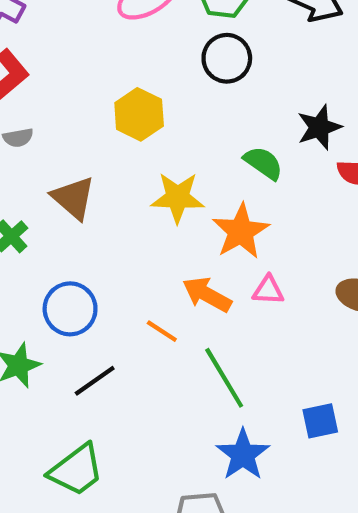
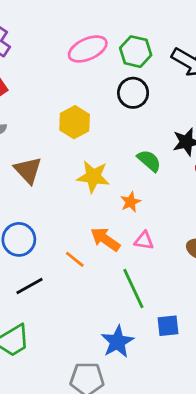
orange star: (241, 231) -> (131, 202), size x0.6
green line: (224, 378) -> (133, 288), moved

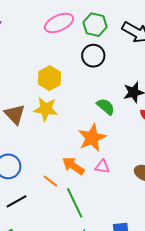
yellow star: (93, 177) -> (46, 109), moved
orange star: (131, 202) -> (92, 138), size x1.8
green line: (133, 288) -> (75, 203), moved

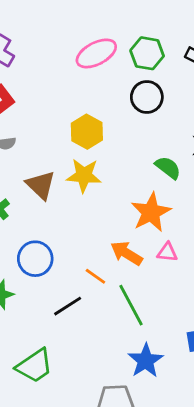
black line: (17, 201) -> (68, 306), moved

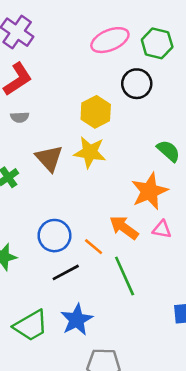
black circle: (147, 97) -> (137, 84), moved
blue circle: (35, 259) -> (54, 236), moved
blue star: (146, 361) -> (77, 320), moved

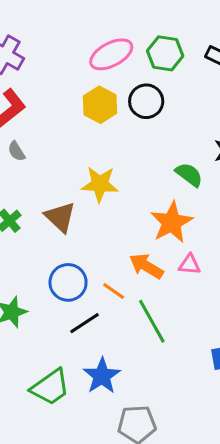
yellow hexagon: (96, 112) -> (100, 105), moved
gray semicircle: (20, 117) -> (16, 151), turned 66
brown triangle: (49, 158) -> (60, 217), moved

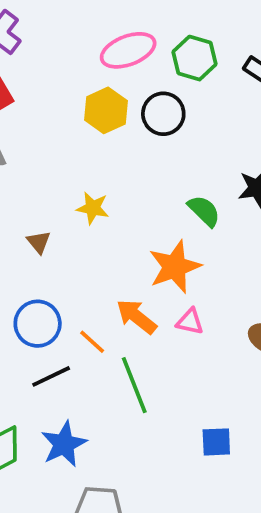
yellow star: (100, 184) -> (93, 208), size x0.7
brown triangle: (60, 217) -> (39, 242), size x0.6

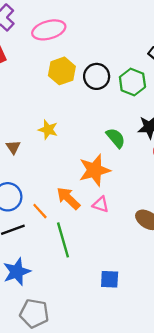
pink ellipse: (128, 50) -> (49, 30), moved
green hexagon: (195, 58) -> (132, 82), moved

